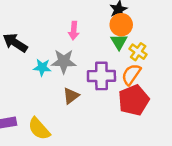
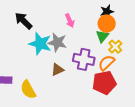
pink arrow: (74, 31) -> (70, 21), turned -40
cyan star: (42, 67) -> (40, 44), size x1.6

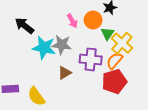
orange circle: (107, 24) -> (93, 20), moved
yellow cross: (115, 47) -> (122, 43), size x1.5

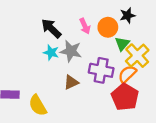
black arrow: (24, 26) -> (51, 28), moved
cyan star: (44, 48) -> (51, 53), size x0.6
red pentagon: (114, 82) -> (125, 97), turned -30

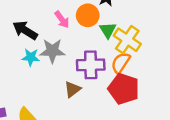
brown triangle: (71, 82) -> (72, 89), moved

